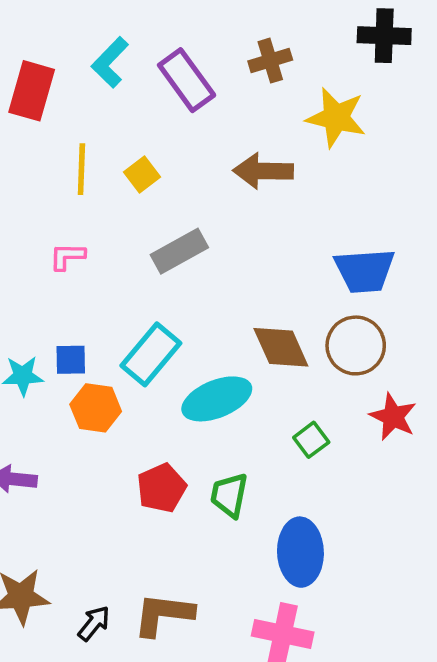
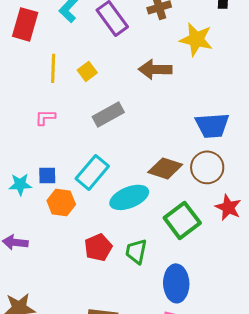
brown diamond: (281, 347) -> (165, 168), turned -48
green square: (311, 440) -> (182, 220), size x1.8

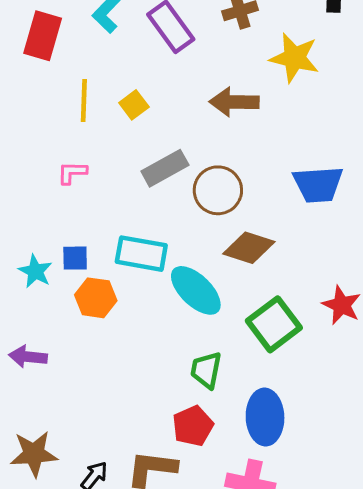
brown circle: (207, 167) -> (218, 190), moved
cyan rectangle: (92, 172) -> (141, 254), turned 60
cyan star: (20, 184) -> (35, 271), turned 30
cyan ellipse: (129, 197) -> (196, 290), turned 66
red pentagon: (98, 247) -> (193, 426), moved

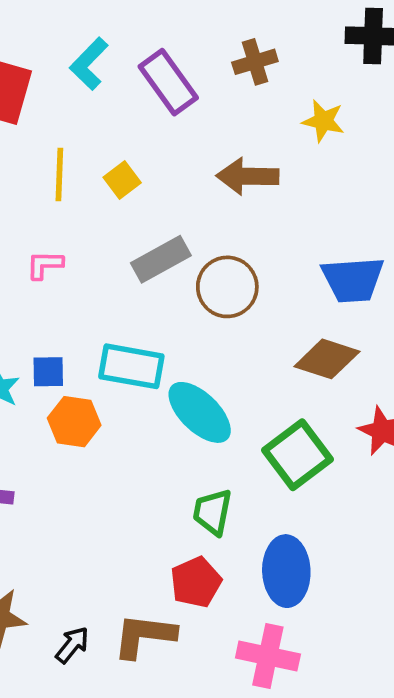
yellow star: (294, 58) -> (323, 121), size x0.7
brown diamond: (249, 248) -> (327, 359), moved

